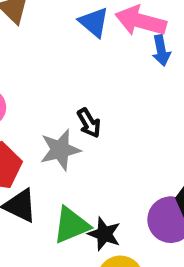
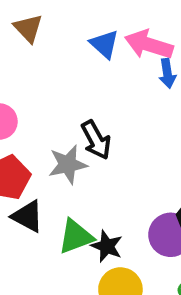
black arrow: (89, 123) -> (96, 140), size x1.4

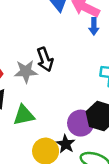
black star: (107, 246) -> (66, 144), moved

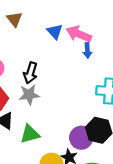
black arrow: (45, 59) -> (30, 73), moved, turned 40

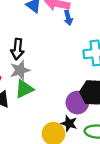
green triangle: (30, 134) -> (24, 89), moved

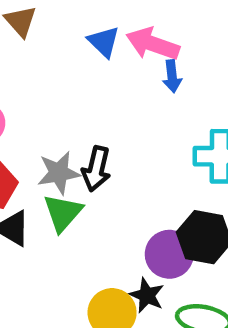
black arrow: (17, 49) -> (96, 169), moved
green triangle: (24, 89) -> (63, 213), turned -30

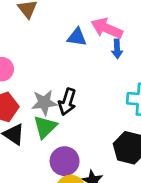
blue triangle: (104, 42) -> (77, 37), moved, turned -40
purple circle: (169, 254) -> (65, 161), moved

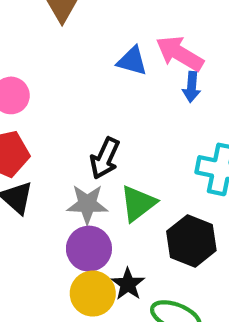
gray star: (44, 103) -> (87, 204), moved
green triangle: (45, 127) -> (138, 203), moved

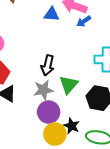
blue arrow: (192, 87) -> (84, 21), turned 64

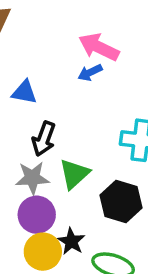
blue triangle: (52, 14) -> (24, 92), moved
blue arrow: (84, 21) -> (90, 73), moved

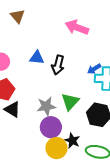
blue arrow: (90, 73) -> (94, 69), moved
black arrow: (44, 139) -> (58, 65), moved

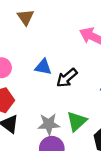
black arrow: (58, 65) -> (67, 78), turned 30

